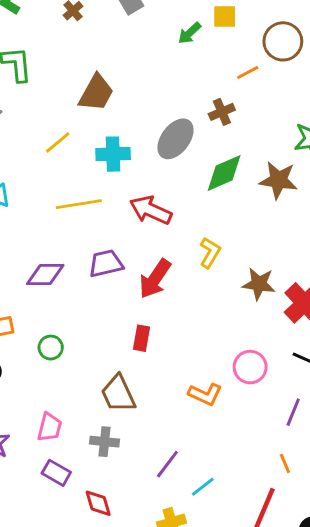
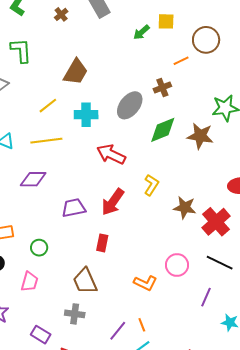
yellow line: (79, 204) -> (46, 141), moved
purple trapezoid: (106, 263) -> (74, 208), moved
purple diamond: (45, 274) -> (33, 179), moved
pink trapezoid: (50, 427) -> (30, 282), moved
orange line: (285, 463) -> (142, 325), moved

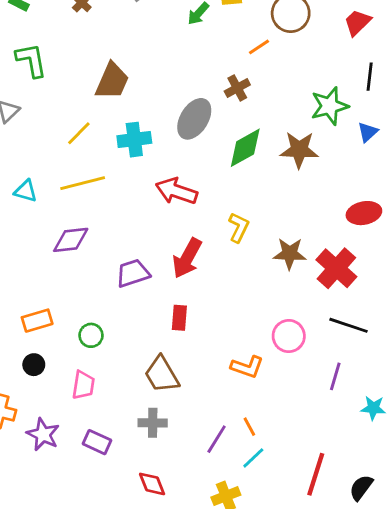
purple rectangle: (41, 335) -> (97, 442), moved

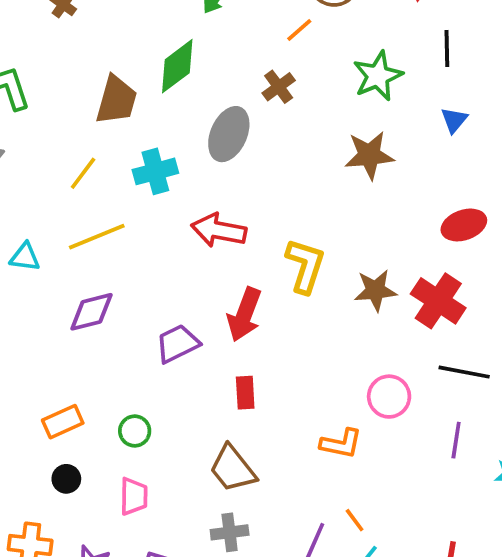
green star: (330, 106) -> (378, 76), moved
green diamond: (245, 148) -> (177, 66), moved
yellow L-shape: (239, 227) -> (305, 266), size x1.4

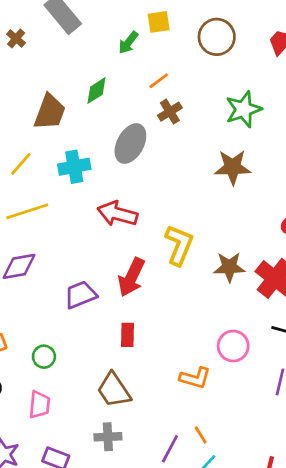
orange line: (299, 30) -> (159, 81), moved
green diamond: (177, 66) -> (96, 91), size x0.7

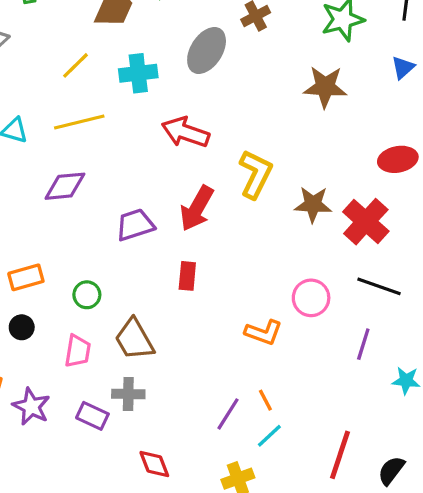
brown trapezoid: (114, 390) -> (134, 339), moved
gray cross: (108, 437) -> (128, 394), moved

